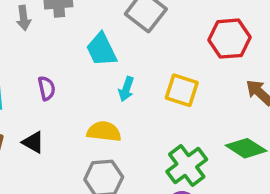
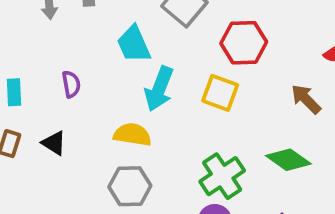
red hexagon: (229, 39) -> (244, 43), moved
cyan arrow: (126, 89) -> (159, 89), size x1.6

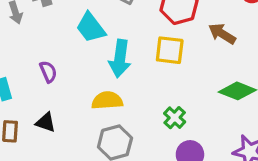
brown arrow: (306, 99) -> (222, 34), moved
green cross: (222, 176) -> (175, 118), moved, size x0.6

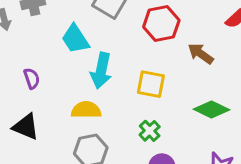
yellow square: (170, 50) -> (151, 84), moved
black triangle: (46, 122) -> (26, 127), size x1.4

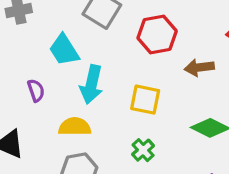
brown arrow: (201, 54) -> (199, 67), turned -44
purple semicircle: (32, 78) -> (36, 90), moved

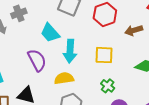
purple semicircle: (36, 90) -> (37, 60), size x1.6

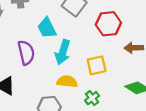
yellow square: (104, 55) -> (97, 65), turned -30
yellow semicircle: (64, 78) -> (67, 82), moved

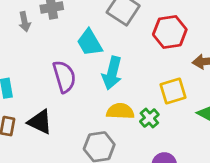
yellow square: (97, 65) -> (173, 91), moved
green cross: (92, 98) -> (149, 118), moved

